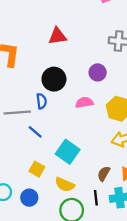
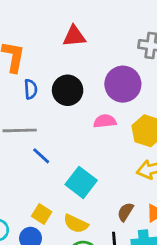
purple circle: (98, 72) -> (123, 84), size x1.6
blue semicircle: (41, 101) -> (31, 89), moved
yellow square: (37, 169) -> (42, 214), moved

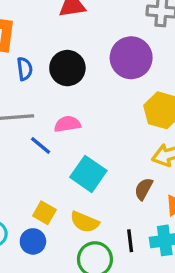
pink semicircle: (105, 121) -> (67, 124), moved
brown semicircle: (125, 212) -> (144, 189), moved

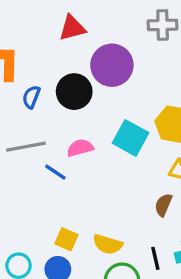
purple circle: (131, 58) -> (112, 65), moved
blue semicircle: (25, 69) -> (31, 97), turned -145
cyan square: (88, 174) -> (131, 138), moved

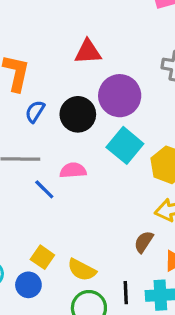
cyan square: (131, 138) -> (125, 145), moved

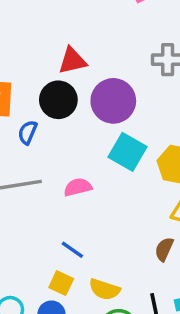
black circle: (78, 114) -> (58, 100), moved
blue line: (44, 189) -> (72, 250), moved

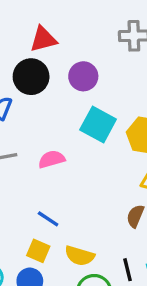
purple circle: (113, 101) -> (83, 76), size x0.7

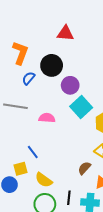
red triangle: (43, 39) -> (65, 33), moved
purple circle: (83, 76) -> (70, 85), moved
yellow square: (38, 251) -> (21, 169), turned 32

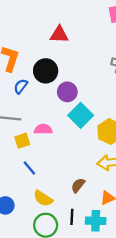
brown semicircle: (84, 168) -> (78, 185), moved
yellow square: (21, 169) -> (22, 141), moved

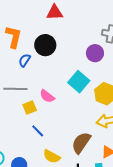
purple circle: (67, 92) -> (95, 53), moved
pink semicircle: (43, 129) -> (47, 96), turned -140
brown semicircle: (78, 185) -> (81, 143), size x1.6

